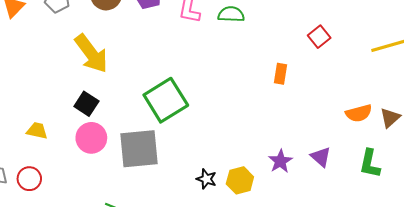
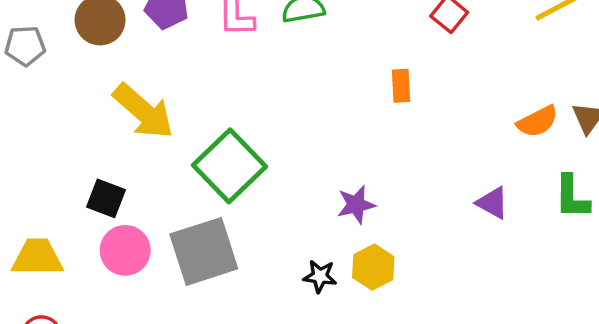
yellow arrow: (91, 54) -> (143, 111), moved
yellow trapezoid: (37, 131) -> (37, 257), size x1.5
purple star: (280, 161) -> (356, 205), moved, turned 30

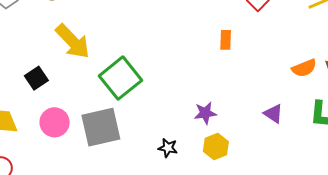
black square: (106, 198) -> (36, 78), moved, turned 30
purple star: (356, 205) -> (205, 113), moved
yellow hexagon: (373, 267) -> (216, 146), moved

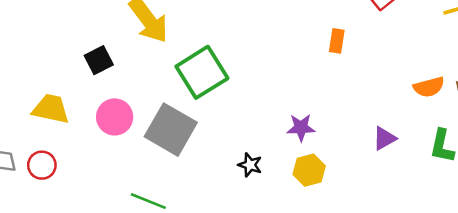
purple triangle: (273, 114) -> (384, 138), turned 50
gray square: (101, 127) -> (171, 130), turned 36

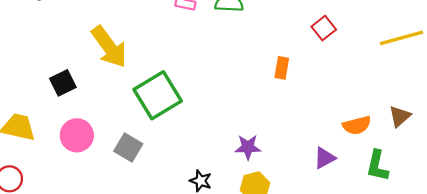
orange semicircle: (429, 87) -> (357, 125), moved
gray square: (171, 130) -> (128, 148), size x0.6

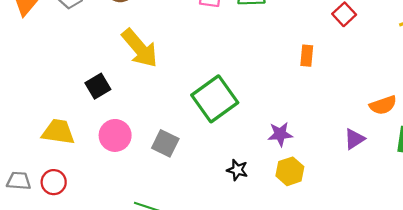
green square: (158, 95) -> (215, 99), moved

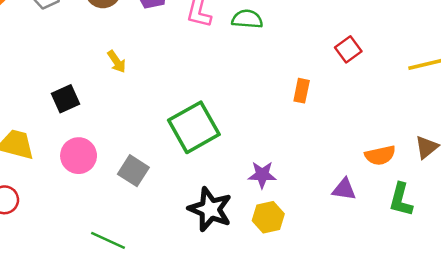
yellow arrow: (140, 48) -> (117, 62), size x0.5
purple triangle: (354, 139) -> (344, 189), turned 35
black star: (237, 170) -> (210, 209), size x1.8

